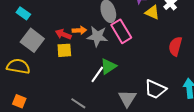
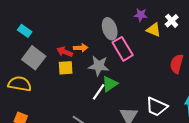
gray star: (97, 36) -> (99, 66), moved

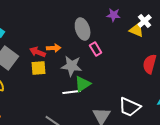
yellow triangle: (154, 30) -> (137, 30), moved
pink rectangle: (123, 49) -> (96, 49), size x0.6
white line: (99, 92) -> (72, 92), turned 48

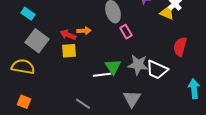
gray star: (72, 66) -> (138, 65), moved
green triangle: (83, 84) -> (113, 67), turned -30
white trapezoid: (130, 107) -> (157, 70), moved

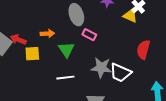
pink rectangle: (126, 32) -> (89, 35), turned -32
red arrow: (68, 35) -> (18, 40), moved
green triangle: (113, 67) -> (66, 50), moved

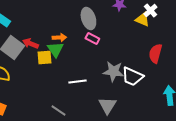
pink rectangle: (89, 35) -> (92, 38), moved
green triangle: (66, 50) -> (55, 50), moved

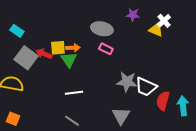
gray ellipse: (88, 18) -> (102, 29), turned -60
red semicircle: (155, 54) -> (163, 101), moved
yellow square: (44, 58) -> (58, 48), moved
white line: (77, 82) -> (74, 93), moved

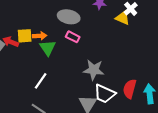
green triangle: (69, 60) -> (48, 48), moved
white trapezoid: (146, 87) -> (105, 94), moved
white line: (74, 93) -> (41, 81), turned -48

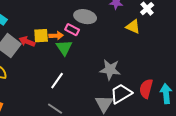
yellow triangle: (123, 18) -> (133, 27), moved
pink rectangle: (73, 37) -> (72, 30), moved
white trapezoid: (105, 94) -> (121, 94), turned 125

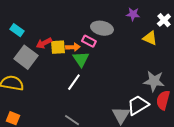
red arrow: (27, 42) -> (44, 43), moved, turned -49
gray star: (110, 70) -> (154, 81), moved
white line: (57, 81) -> (74, 82), moved

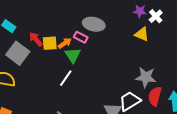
purple star: (133, 14) -> (140, 11), moved
red arrow: (44, 43) -> (36, 39), turned 77
orange arrow: (73, 47) -> (65, 43), turned -32

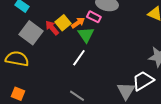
red arrow: (36, 39) -> (52, 28), moved
yellow square: (50, 43) -> (63, 23), turned -35

